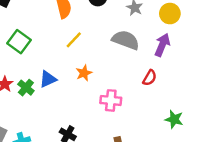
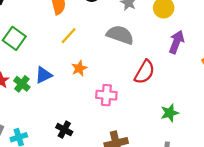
purple arrow: (162, 45) -> (177, 42), moved
red semicircle: (150, 78) -> (145, 72), size x1.5
green star: (174, 119) -> (170, 113), turned -30

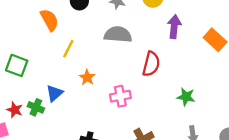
green star: (170, 113) -> (186, 97), turned -30

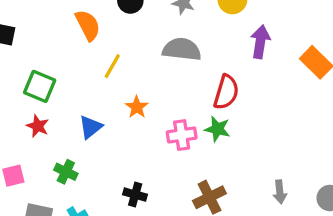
green star: (186, 97) -> (217, 129), moved
green cross: (36, 107) -> (66, 172), moved
red star: (15, 110) -> (38, 126), moved

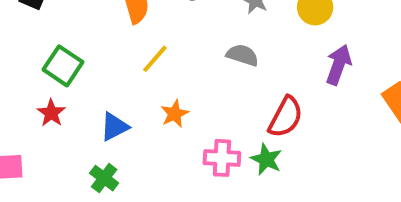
gray semicircle: (182, 49) -> (242, 55), size x0.7
green cross: (66, 172) -> (104, 178), moved

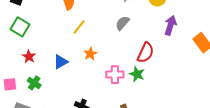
gray semicircle: (242, 55) -> (122, 23), turned -63
green square: (63, 66) -> (20, 27), moved
green cross: (104, 178) -> (34, 83), moved

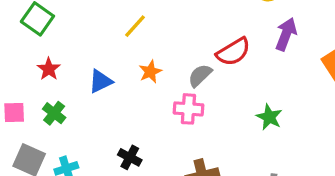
gray semicircle: (122, 23) -> (200, 75), moved
red semicircle: (145, 53) -> (233, 52), moved, turned 30
green star: (137, 74) -> (269, 117), moved

